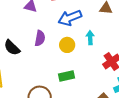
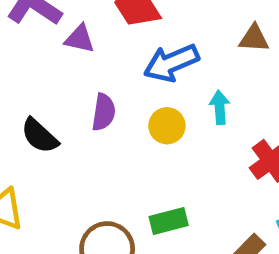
green rectangle: (67, 76) -> (169, 221), moved

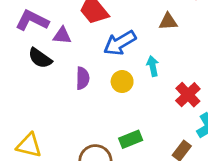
black semicircle: (40, 136) -> (40, 58), moved

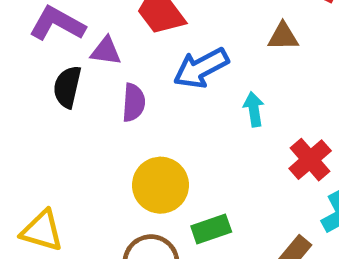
black semicircle: (40, 58) -> (67, 87), turned 65
purple semicircle: (83, 78) -> (134, 103), moved
yellow circle: (122, 82) -> (160, 185), moved, size x1.5

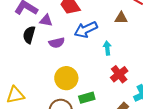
purple semicircle: (134, 103) -> (57, 43), turned 70
red cross: (310, 160) -> (119, 74), moved
yellow triangle: (42, 231) -> (15, 95), turned -30

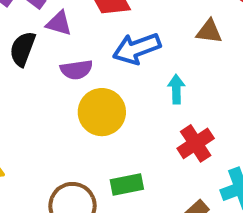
yellow circle: (66, 78) -> (102, 112), moved

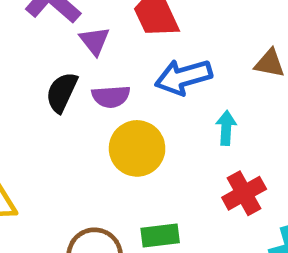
purple triangle: (59, 23) -> (95, 41), turned 32
black semicircle: (23, 49) -> (62, 92), moved

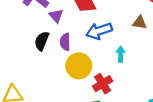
purple semicircle: (111, 97) -> (65, 42), turned 96
red cross: (244, 193) -> (103, 84), moved

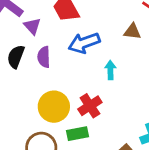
yellow circle: (79, 66) -> (54, 107), moved

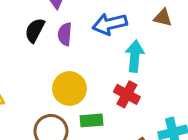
cyan arrow: (110, 70) -> (135, 56), size x1.5
red cross: (90, 106) -> (127, 94), moved, turned -35

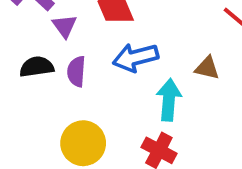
brown triangle: (163, 18) -> (207, 68), moved
black semicircle: (35, 30) -> (37, 67), turned 55

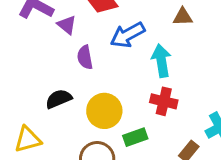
black semicircle: (37, 67) -> (59, 99), moved
brown triangle: (207, 68) -> (183, 17), moved

